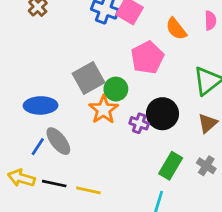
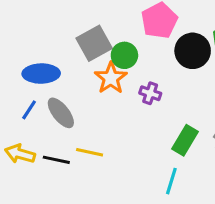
black circle: (162, 114) -> (193, 51), moved
blue line: (38, 147) -> (29, 110), moved
yellow line: (88, 190) -> (90, 152), moved

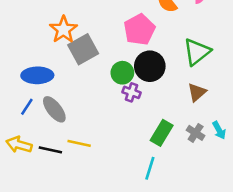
black circle: (193, 51) -> (150, 66), moved
green circle: (124, 55) -> (122, 73), moved
orange star: (111, 78) -> (63, 30), moved

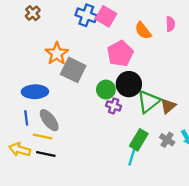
gray square: (83, 49) -> (73, 70), turned -35
green triangle: (197, 52) -> (149, 102), moved
blue line: (27, 107) -> (26, 118), turned -40
yellow line: (79, 143) -> (43, 137), moved
cyan line: (150, 168) -> (132, 156), moved

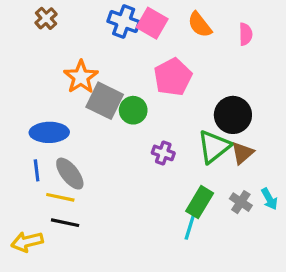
orange semicircle: (143, 31) -> (200, 25), moved
black circle: (129, 84) -> (233, 115), moved
green circle: (106, 90) -> (133, 110), moved
yellow arrow: (20, 150) -> (27, 242), moved, turned -30

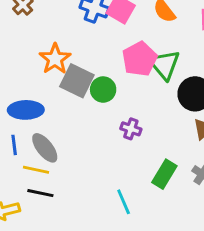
green triangle: (214, 147) -> (164, 65), moved, turned -32
cyan line: (190, 226) -> (124, 202), moved, turned -40

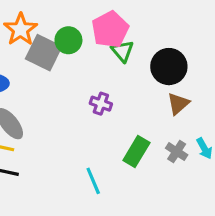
green triangle: (164, 65) -> (123, 51), moved, size x0.7
green circle: (103, 90) -> (68, 40), moved

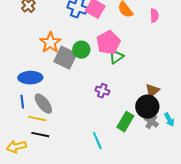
green triangle: (123, 51) -> (116, 57), turned 35
black circle: (169, 67) -> (147, 107), moved

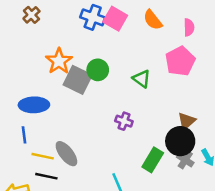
pink pentagon: (108, 43) -> (180, 61), moved
green triangle: (116, 57) -> (141, 79), turned -49
gray ellipse: (43, 104) -> (66, 154), moved

